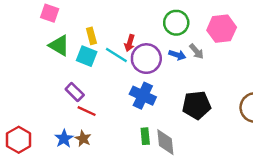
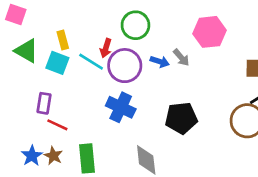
green circle: (176, 23) -> (135, 25), moved
purple rectangle: (75, 92) -> (44, 103), turned 54
green rectangle: (145, 136) -> (87, 158), moved, size x1.5

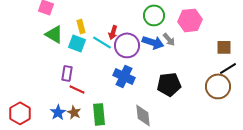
green circle: (135, 25) -> (154, 15), moved
blue arrow: (160, 62) -> (153, 42), size x1.5

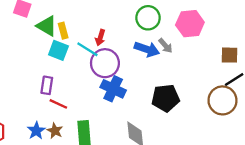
green triangle: (54, 34) -> (47, 26), moved
purple circle: (127, 45) -> (105, 63), moved

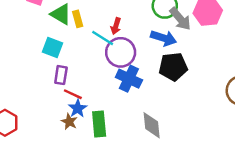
gray arrow: (165, 46) -> (180, 19), moved, size x1.5
cyan square: (58, 50) -> (53, 48), moved
black pentagon: (165, 98) -> (173, 67), moved
blue star: (36, 131) -> (78, 108), moved

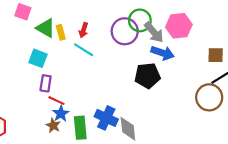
red arrow: (116, 26) -> (84, 30), moved
blue arrow: (164, 38) -> (163, 53), moved
purple circle: (121, 52) -> (125, 31), moved
blue cross: (129, 79) -> (106, 118), moved

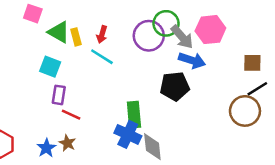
blue star: (61, 114) -> (46, 148), moved
green rectangle: (80, 128) -> (134, 115), moved

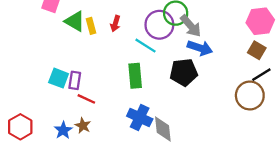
pink hexagon: (210, 30) -> (260, 21), moved
cyan line: (102, 57) -> (145, 46), moved
brown square: (252, 63) -> (257, 50), turned 30
cyan square: (50, 67) -> (59, 78), moved
green rectangle: (134, 115) -> (135, 76), moved

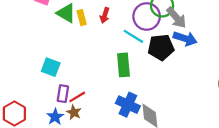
black pentagon: (184, 72) -> (161, 47), moved
purple rectangle: (75, 80) -> (63, 94), moved
red line: (86, 99) -> (77, 97), moved, turned -56

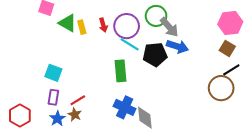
red arrow: (105, 15) -> (103, 25), turned -32
purple circle: (147, 16) -> (127, 26), moved
purple rectangle: (63, 94) -> (53, 97), moved

